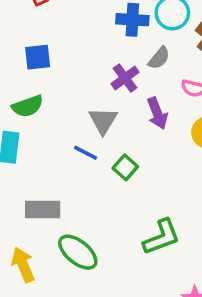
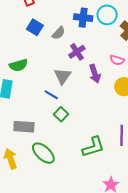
blue square: (38, 57) -> (35, 27), moved, turned 35
gray semicircle: (159, 58) -> (59, 33), moved
green square: (125, 167) -> (61, 114), moved

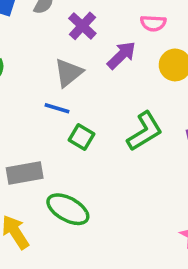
purple arrow: (95, 74) -> (121, 55), turned -102
gray triangle: (63, 76) -> (68, 73), turned 30
green L-shape: (93, 147) -> (145, 131), moved

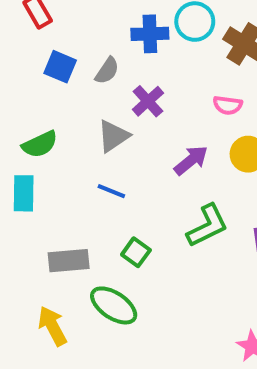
purple arrow: (121, 55) -> (191, 160), moved
gray triangle: (68, 73) -> (113, 136), moved
green square: (81, 137) -> (136, 252), moved

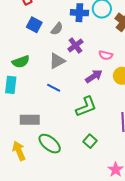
pink semicircle: (228, 105) -> (106, 55), moved
green L-shape: (207, 226) -> (86, 107), moved
green square: (136, 252) -> (90, 141), moved

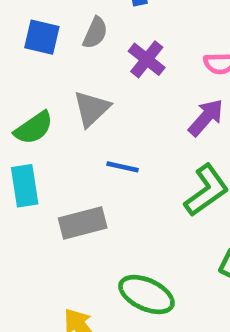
gray triangle: (57, 61) -> (92, 109), moved
gray rectangle: (30, 120) -> (83, 223), moved

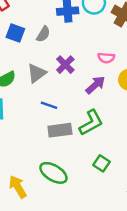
purple cross: (147, 59) -> (65, 65), moved
gray rectangle: (83, 223) -> (60, 130), moved

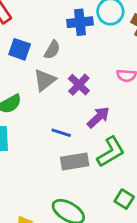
gray triangle: (37, 73) -> (45, 80), moved
purple arrow: (95, 85) -> (98, 117), moved

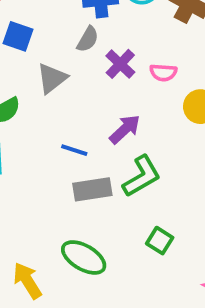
gray semicircle: (52, 50) -> (88, 39), moved
purple cross: (79, 85) -> (120, 64), moved

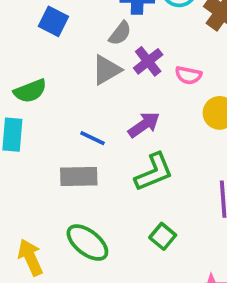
gray triangle: (52, 78) -> (106, 70), moved
gray rectangle: (92, 189) -> (79, 176), moved

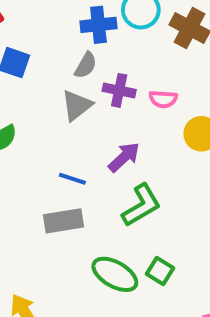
purple cross: (148, 61) -> (119, 90), turned -32
green ellipse: (87, 243) -> (115, 274), moved

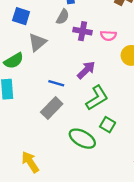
gray triangle: (77, 105) -> (37, 42), moved
gray rectangle: (64, 221) -> (52, 108), turned -35
green square: (160, 271) -> (108, 125), moved

